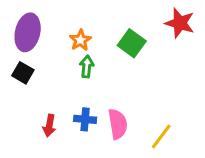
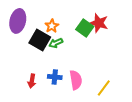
red star: (180, 23) -> (99, 23), moved
green arrow: (87, 67) -> (56, 43), turned -120
black square: (23, 73) -> (40, 40), moved, size x1.5

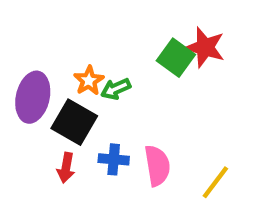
purple ellipse: (18, 21) -> (33, 97), moved
orange star: (52, 26) -> (89, 81), moved
black square: (40, 40) -> (74, 122), moved

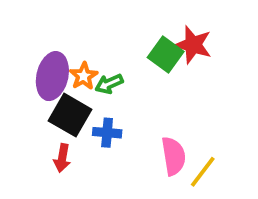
purple ellipse: (33, 97) -> (52, 76), moved
blue cross: (114, 159) -> (107, 133), moved
pink semicircle: (157, 166) -> (173, 156), moved

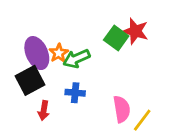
purple ellipse: (52, 76) -> (37, 53), turned -36
green arrow: (109, 84) -> (76, 59), size x1.4
black square: (70, 115) -> (30, 80), moved, turned 32

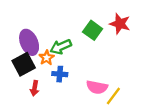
red star: (135, 31) -> (120, 24), moved
orange star: (59, 53) -> (47, 58), moved
pink semicircle: (122, 109) -> (97, 87), turned 110

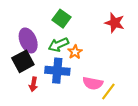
green square: (93, 30) -> (61, 19), moved
orange star: (47, 58) -> (75, 52), moved
blue cross: (60, 74) -> (57, 71), size x1.6

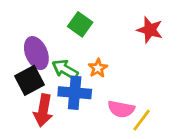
green arrow: (58, 45) -> (65, 69), moved, turned 54
red arrow: (33, 84) -> (43, 110), size x1.6

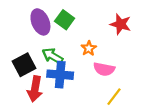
purple ellipse: (36, 53) -> (40, 22), moved
orange star: (98, 68) -> (89, 48), moved
pink semicircle: (121, 109) -> (104, 69), moved

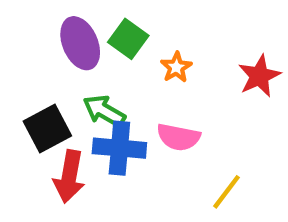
red star: (121, 24) -> (259, 76), moved, turned 30
orange star: (89, 48) -> (176, 67), moved
pink semicircle: (104, 69) -> (178, 137), moved

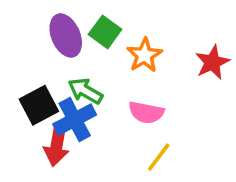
orange star: (176, 67) -> (144, 55), size x1.4
blue cross: (119, 148) -> (75, 120), moved, turned -33
yellow line: (227, 192) -> (159, 157), moved

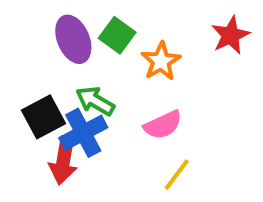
red star: (212, 62) -> (231, 35), moved
pink semicircle: (146, 112) -> (163, 125), turned -36

